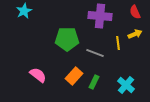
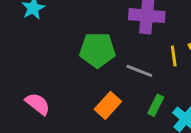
pink semicircle: (38, 75) -> (38, 104), moved
green rectangle: (94, 82) -> (156, 105), moved

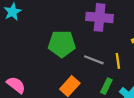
yellow line: (174, 56) -> (118, 61), moved

